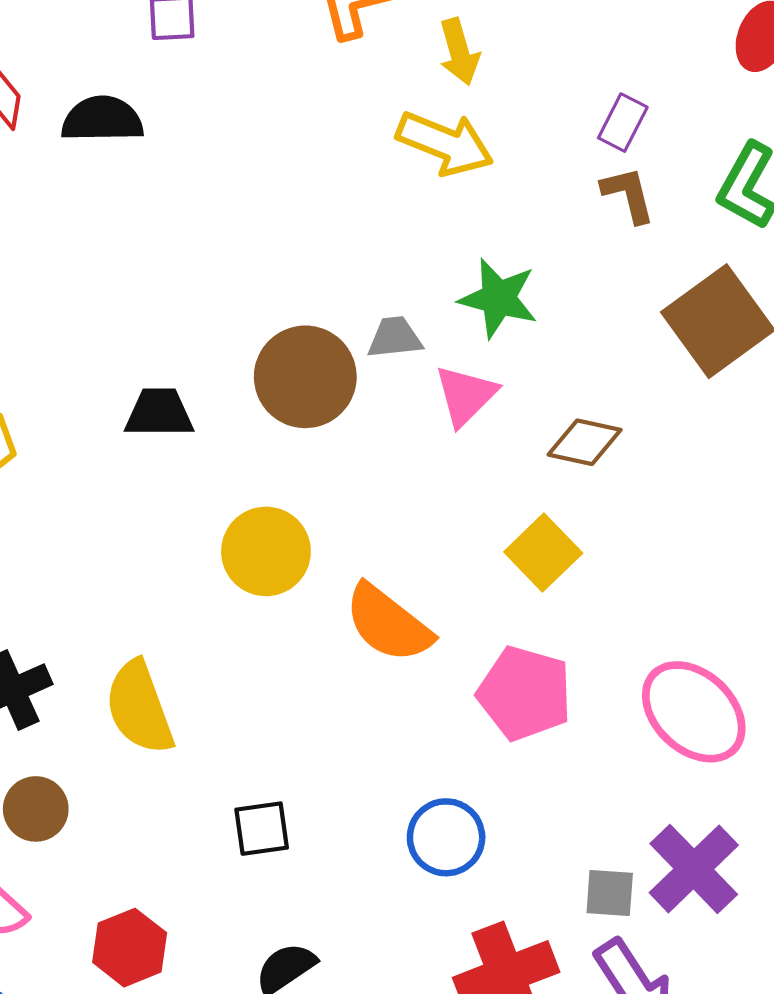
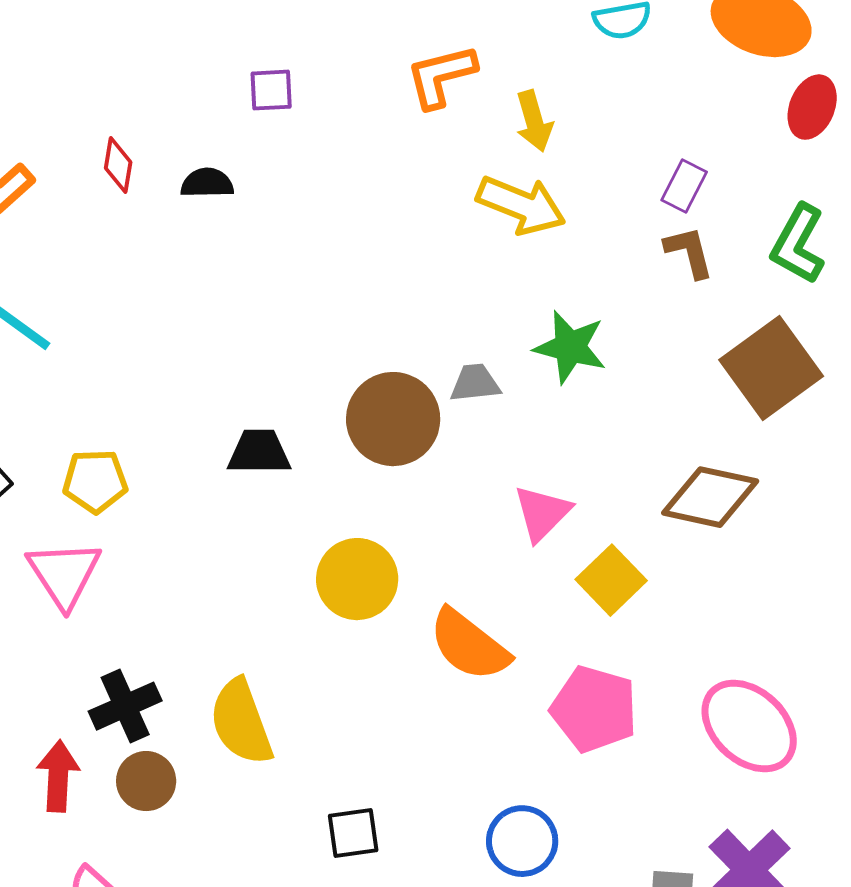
black semicircle: (102, 119) -> (207, 183), size x0.7
pink triangle: (466, 395) -> (542, 513), moved
brown diamond: (585, 442) -> (710, 497), moved, size x1.4
brown circle: (36, 809) -> (146, 781), moved

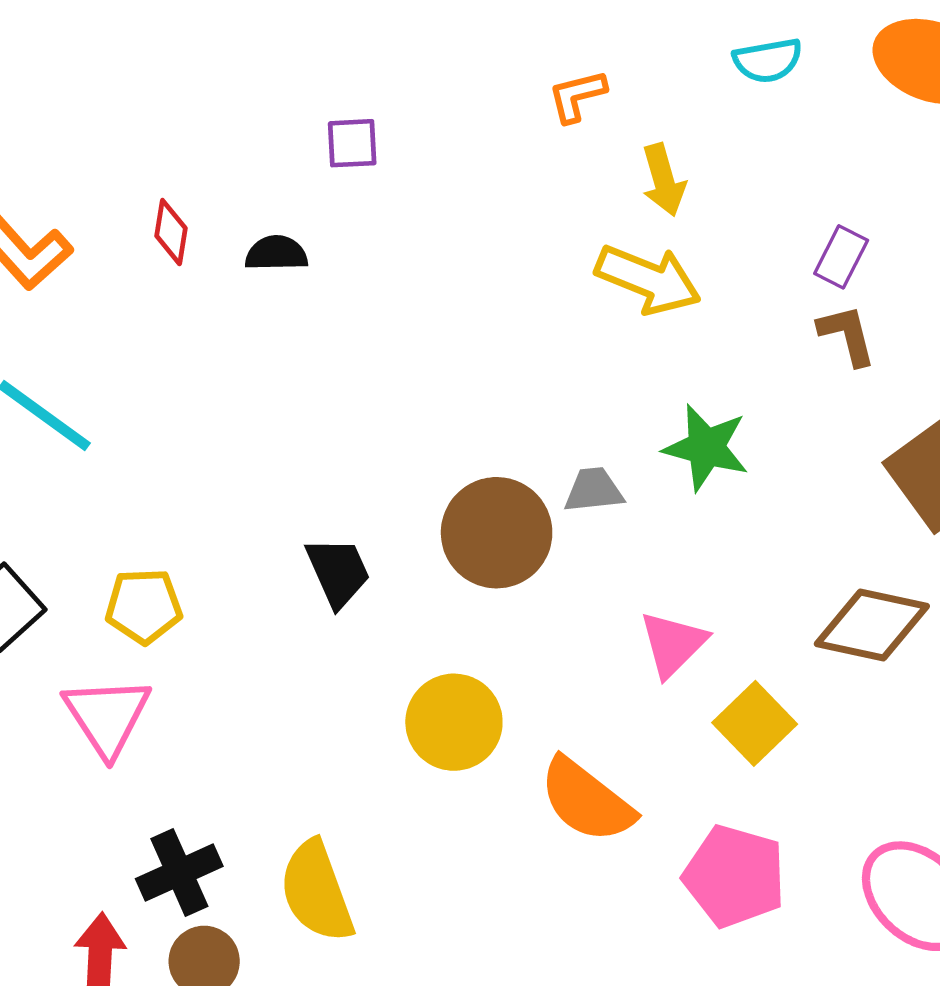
orange L-shape: (441, 76) -> (577, 96), moved, size x0.7
black trapezoid: (259, 452) -> (338, 572), turned 66

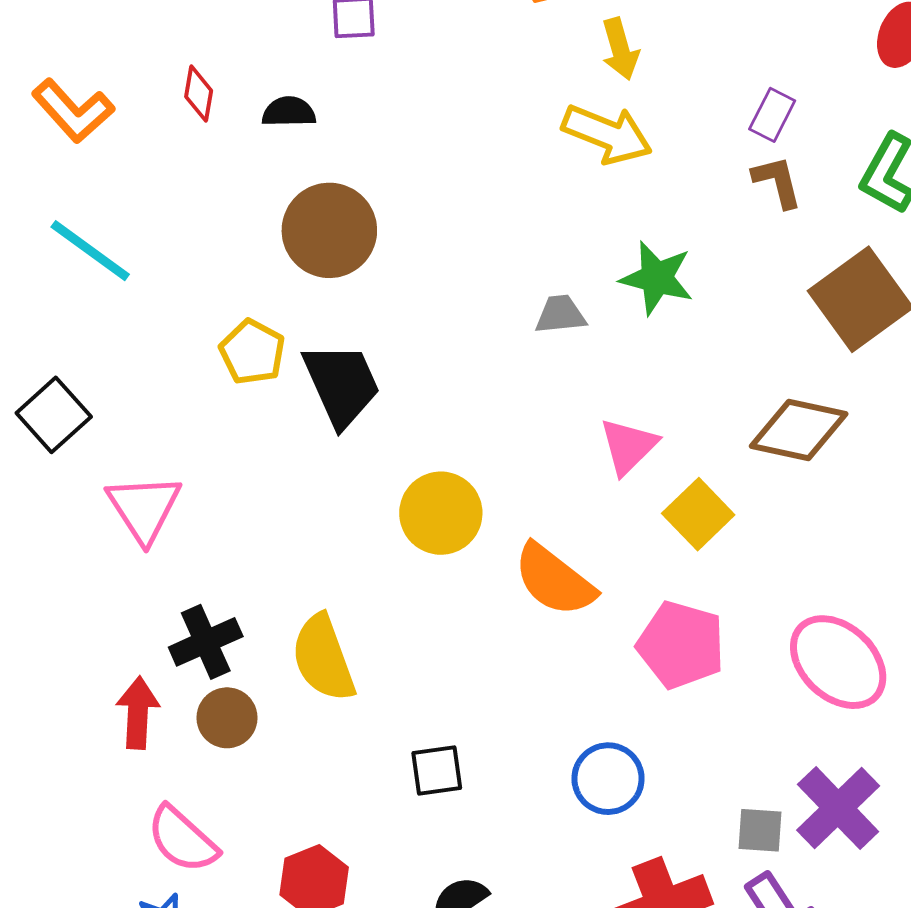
brown circle: (497, 533) -> (329, 230), moved
black trapezoid: (338, 572) -> (342, 384), size x1.4
yellow pentagon: (144, 606) -> (252, 352), moved, turned 30

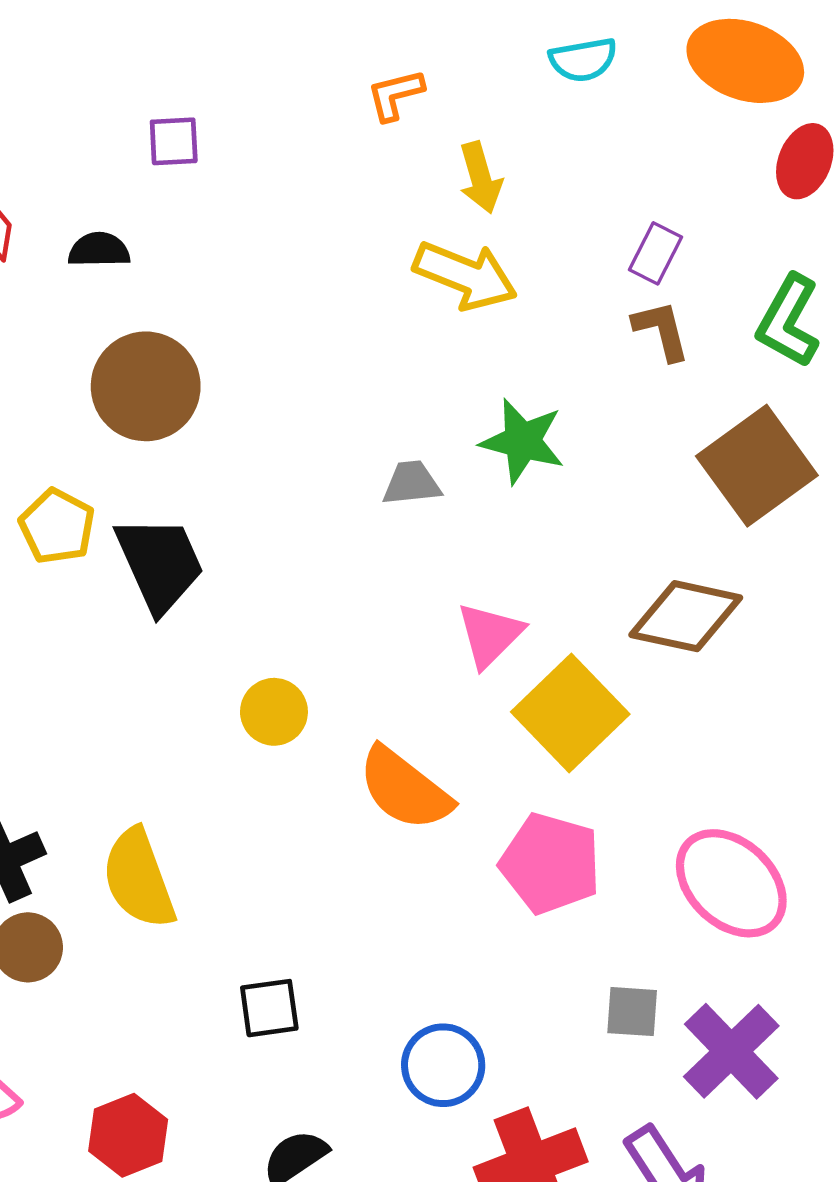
yellow circle: (441, 513) -> (274, 712), size x0.7
yellow square: (698, 514) -> (570, 713), size x1.4
blue circle: (608, 779) -> (443, 1065), moved
gray square: (760, 830) -> (632, 1012), moved

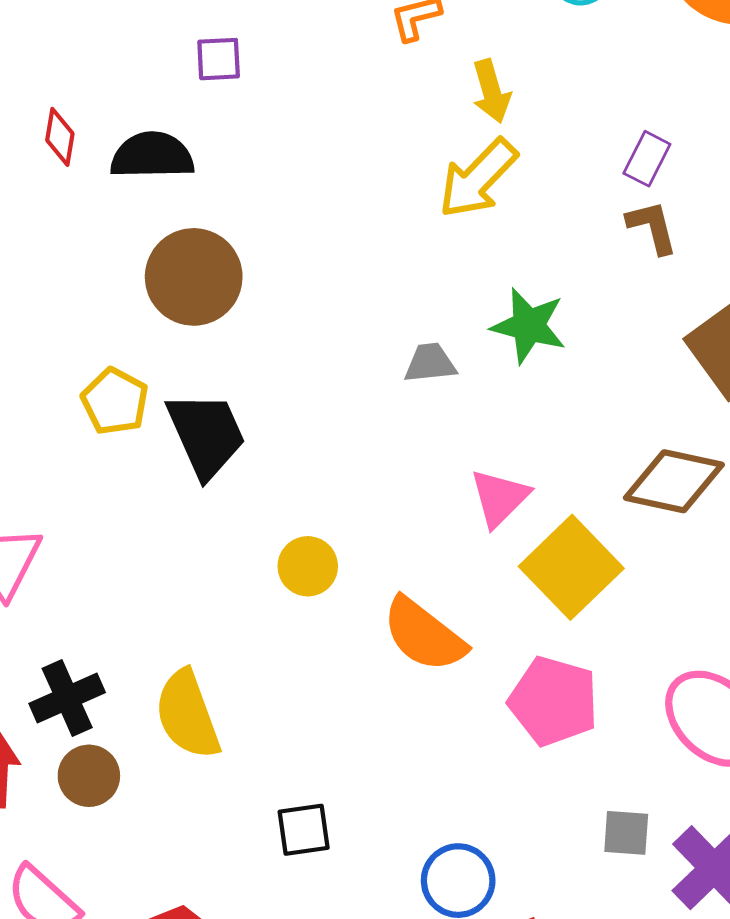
black semicircle: (99, 250) -> (152, 156), size x1.5
yellow arrow: (465, 276) -> (478, 178), turned 112

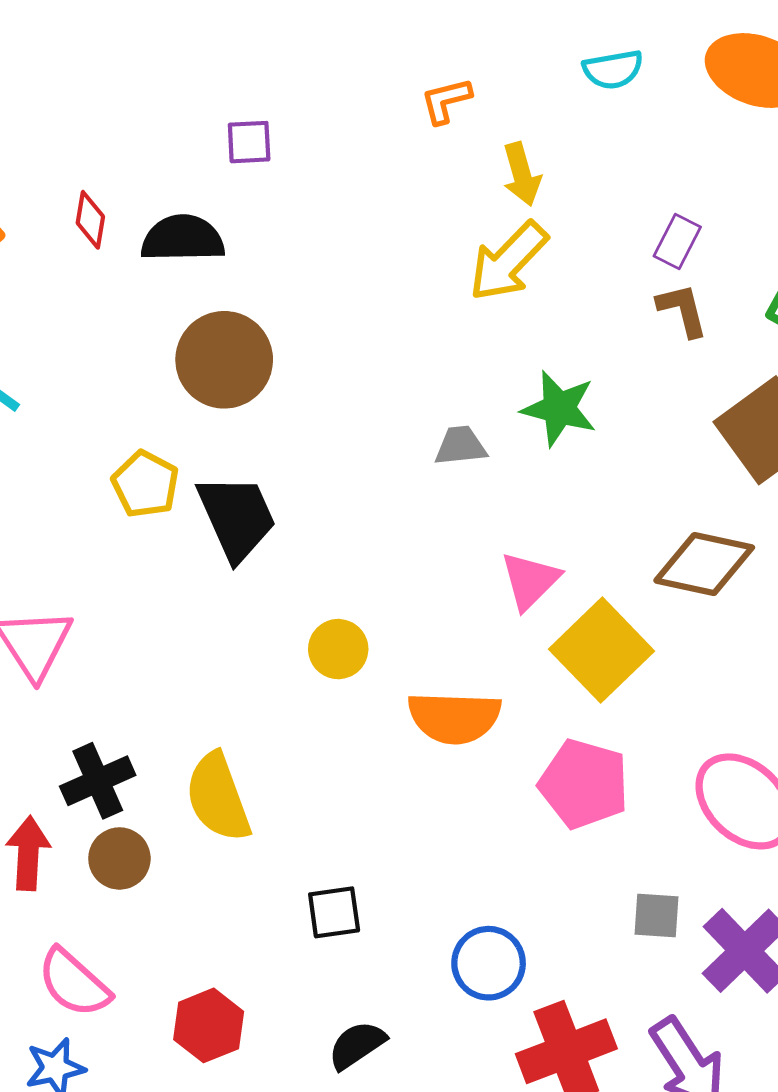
orange semicircle: (424, 635) -> (454, 717), turned -36

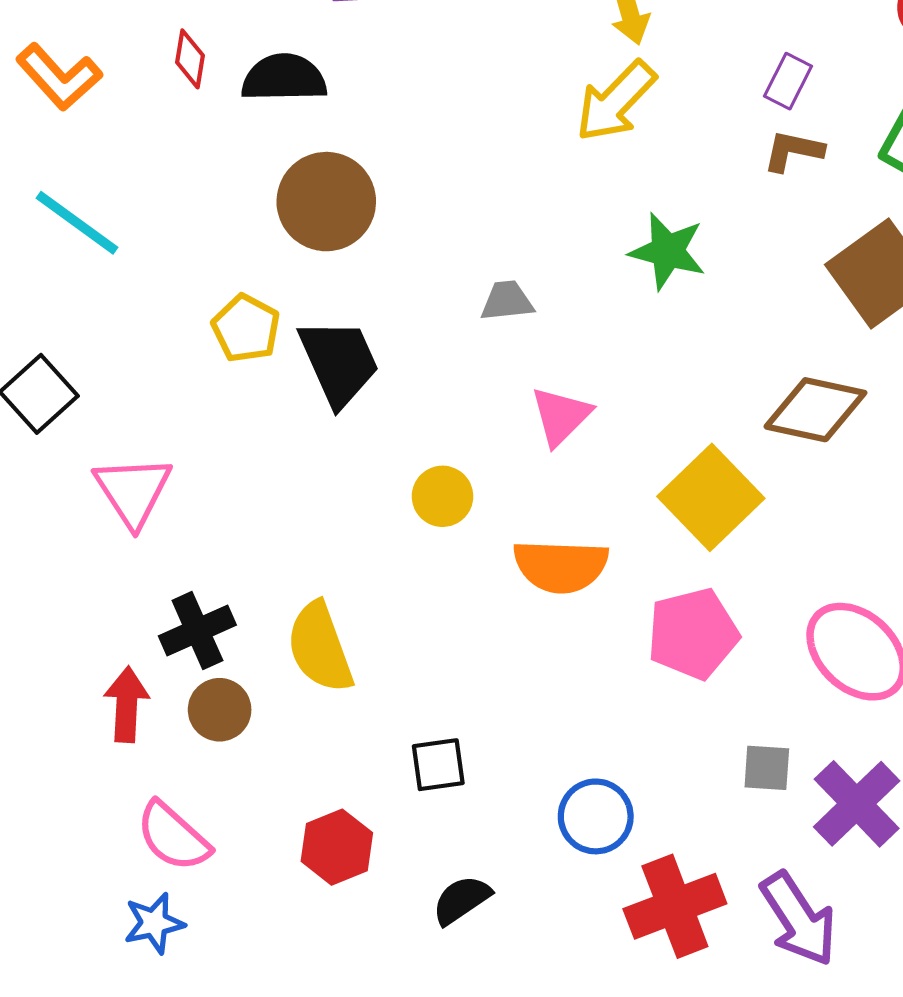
brown L-shape: (682, 310) -> (793, 151), turned -64
gray trapezoid: (461, 446) -> (507, 301), moved
pink triangle: (530, 581) -> (561, 416), moved
pink pentagon: (584, 784) -> (693, 634), turned -30
red hexagon: (209, 1025) -> (337, 847), moved

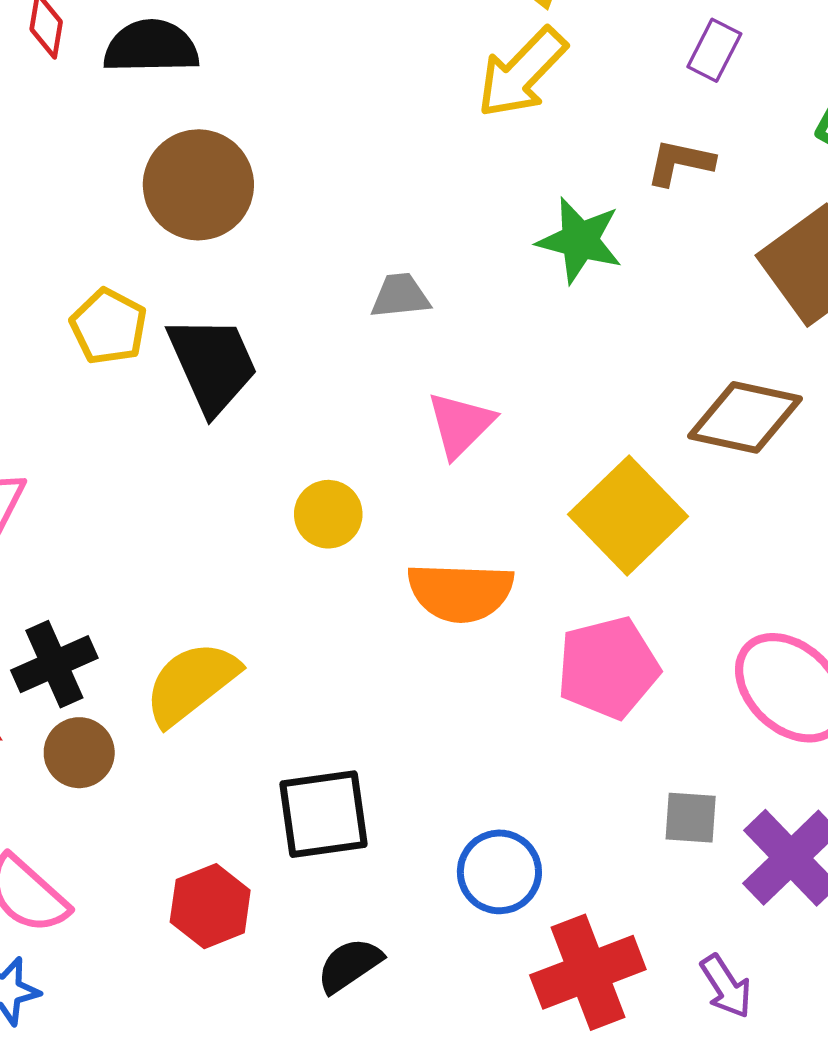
brown L-shape: (793, 151) -> (680, 162), moved
yellow semicircle: (320, 647) -> (191, 683), turned 72
black square: (438, 765) -> (324, 814), size x1.5
purple arrow: (799, 919) -> (726, 986), size x0.6

